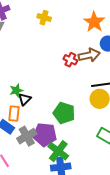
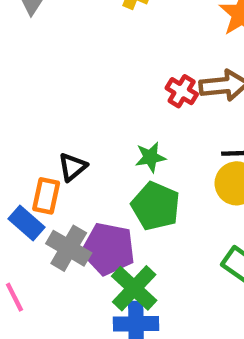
green star: (16, 90) -> (150, 157), moved
gray cross: (27, 136) -> (69, 248), turned -36

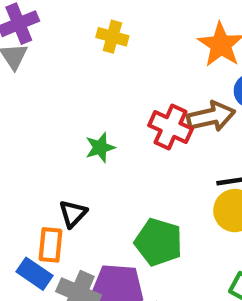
red cross: (182, 91) -> (171, 127), size x1.4
green star: (150, 157) -> (100, 147), moved

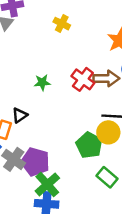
green pentagon: (158, 242) -> (89, 145), moved

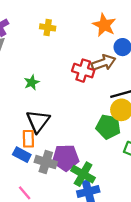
green star: (42, 82) -> (32, 82), moved
black triangle: (20, 115) -> (38, 121), size x1.6

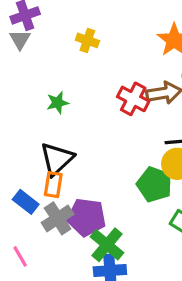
yellow cross: (48, 27) -> (87, 40), moved
orange rectangle: (28, 139) -> (53, 185), moved
gray cross: (46, 162) -> (58, 218), turned 30

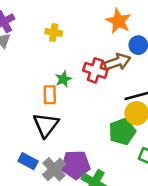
green star: (58, 103) -> (63, 79), moved
green pentagon: (154, 184) -> (122, 132), turned -30
orange rectangle: (53, 185) -> (50, 95), moved

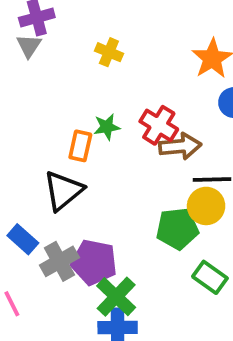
brown arrow: (117, 62) -> (180, 146), moved

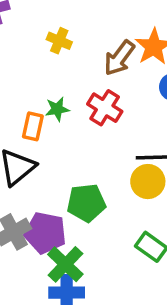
brown arrow: (180, 146) -> (119, 58), moved, turned 132
green pentagon: (177, 229) -> (86, 203), moved

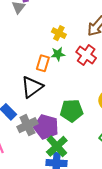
yellow cross: (59, 41) -> (59, 33), moved

